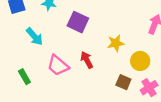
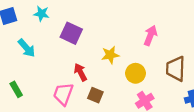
pink trapezoid: (58, 65) -> (63, 94), moved, turned 70
brown square: (123, 82) -> (95, 95), moved

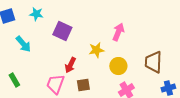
pink arrow: (150, 35) -> (118, 32), moved
red arrow: (80, 72) -> (70, 65), turned -126
brown square: (95, 95) -> (83, 85), turned -32

